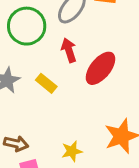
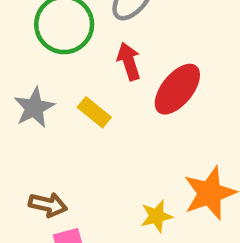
yellow star: (72, 151) -> (157, 216), moved

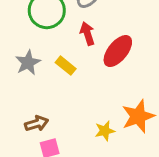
brown arrow: (48, 205) -> (37, 124), turned -30

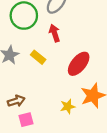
red ellipse: (118, 51) -> (79, 64), moved

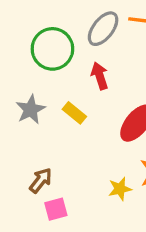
brown arrow: (16, 101) -> (41, 180), turned -35

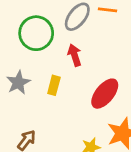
yellow rectangle: (74, 113) -> (54, 85), turned 66

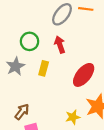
green circle: (36, 33) -> (30, 41), moved, size x0.7

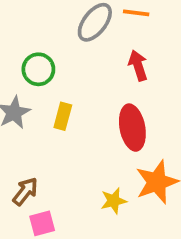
red arrow: (60, 45) -> (138, 66), moved
red ellipse: (84, 75) -> (132, 128), turned -50

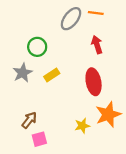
yellow rectangle: (63, 116) -> (52, 75), turned 42

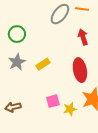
green circle: (37, 47) -> (17, 34), moved
brown arrow: (29, 120) -> (13, 107), moved, turned -140
pink square: (39, 139) -> (53, 101), moved

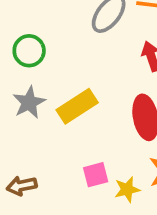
yellow rectangle: (43, 64) -> (77, 106), size x1.5

